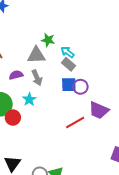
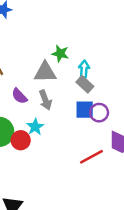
cyan arrow: (67, 52) -> (84, 69), turned 56
purple semicircle: (16, 75) -> (19, 96), turned -120
red circle: (13, 118) -> (21, 140), moved

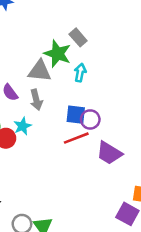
green star: (60, 54) -> (58, 54), size x1.5
gray rectangle: (85, 84) -> (78, 37), moved
red line: (91, 157) -> (76, 138), moved

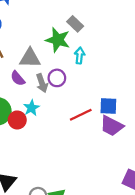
gray triangle: (40, 71) -> (30, 58), moved
blue square: (76, 115) -> (108, 106), moved
purple circle: (90, 119) -> (57, 78), moved

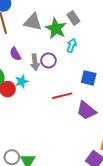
gray triangle: (30, 58) -> (33, 22), moved
blue square: (108, 106) -> (89, 78), moved

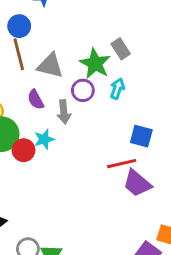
gray triangle: (33, 22) -> (50, 66), moved
purple circle: (48, 60) -> (83, 90), moved
red line: (62, 96) -> (122, 164), moved

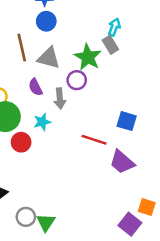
blue circle: (19, 26) -> (46, 21), moved
cyan arrow: (117, 89) -> (114, 27), moved
red circle: (24, 150) -> (21, 142), moved
red line: (122, 164) -> (94, 140), moved, turned 30

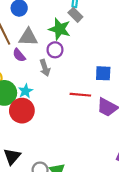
purple semicircle: (35, 87) -> (19, 55), moved
cyan star: (42, 122) -> (25, 91), moved
red circle: (21, 142) -> (22, 111), size x1.5

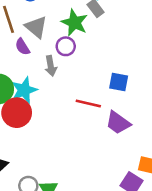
gray triangle: (28, 37) -> (36, 27), turned 30
cyan star: (25, 91) -> (24, 90), size x1.5

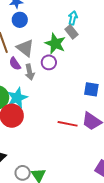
gray arrow: (51, 66) -> (30, 72), moved
red line: (88, 103) -> (68, 124), moved

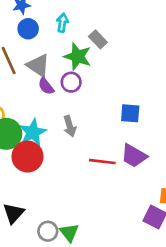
cyan arrow: (73, 18) -> (62, 23), moved
purple semicircle: (15, 64) -> (46, 86), moved
gray arrow: (30, 72) -> (70, 126), moved

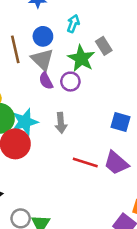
blue circle: (28, 29) -> (43, 36), moved

